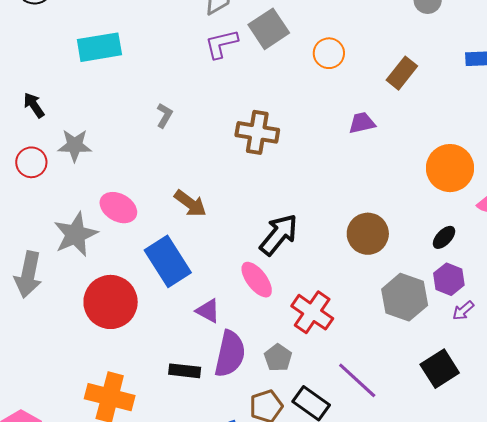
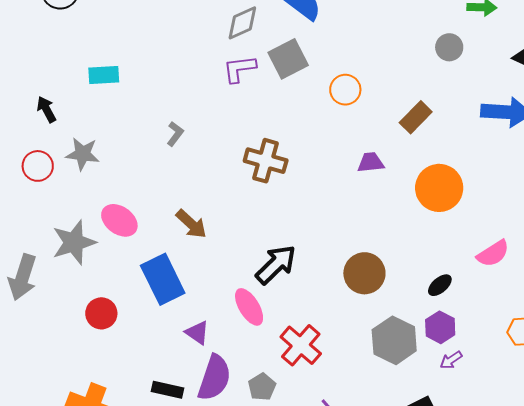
cyan rectangle: (99, 47) -> (104, 75), moved, size x0.7
orange circle: (450, 168) -> (439, 188), moved
red circle: (111, 302) -> (101, 313), size x0.6

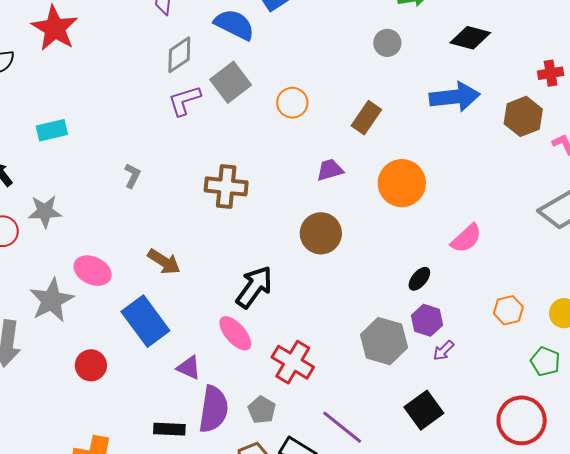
brown circle: (364, 273) -> (321, 233), moved

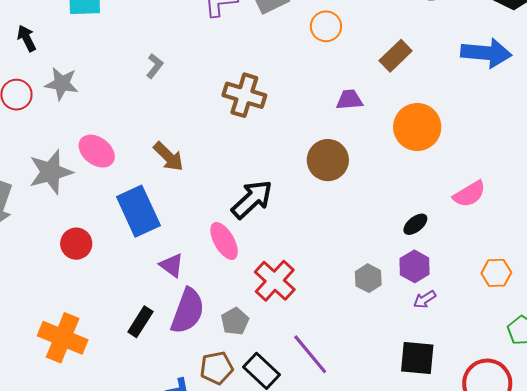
gray hexagon: (384, 341) -> (368, 278), size x0.6
black square: (424, 410) -> (417, 358), moved, turned 30
black rectangle: (169, 429) -> (140, 322), turned -72

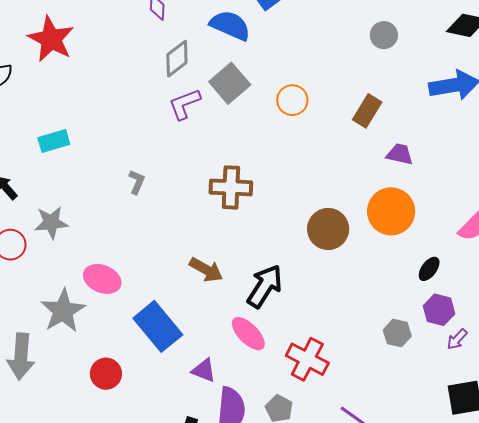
purple trapezoid: (349, 100) -> (400, 154), moved, turned 32
orange circle: (417, 127) -> (391, 211), moved
brown arrow: (168, 157) -> (206, 270), moved

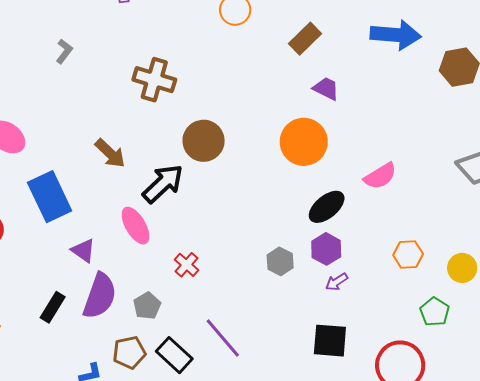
brown circle: (328, 229) -> (204, 141), moved
black ellipse: (429, 269) -> (327, 207), size x1.5
red cross: (307, 359) -> (187, 265), size x0.6

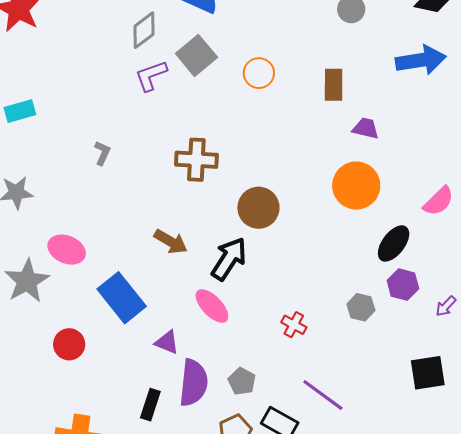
brown rectangle: (305, 39) -> (334, 85), turned -32
red cross: (187, 265) -> (294, 325), moved
purple arrow: (337, 282) -> (446, 306), moved

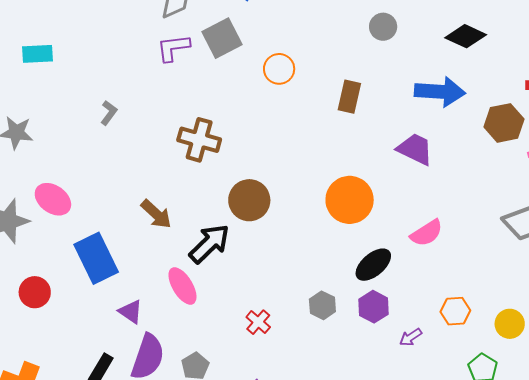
purple trapezoid: (366, 128) -> (415, 149), moved, size x1.4
gray hexagon: (361, 307) -> (322, 305), moved

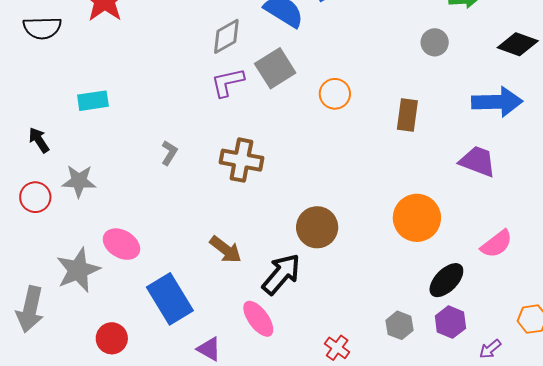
brown cross: (199, 140) -> (241, 160), moved

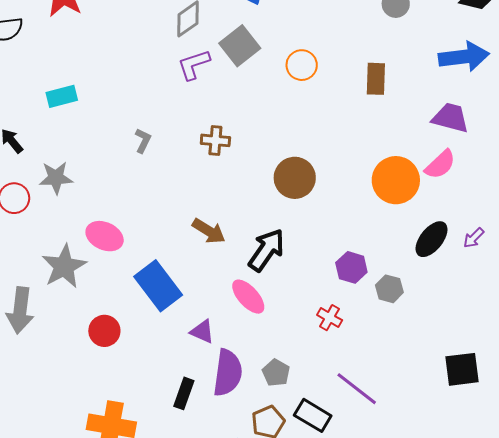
brown cross: (241, 160) -> (215, 140), size x0.7
brown circle: (317, 227) -> (295, 178), moved
pink semicircle: (497, 244) -> (440, 164), moved
purple hexagon: (450, 322) -> (351, 267), moved
purple arrow: (490, 349) -> (474, 238), moved

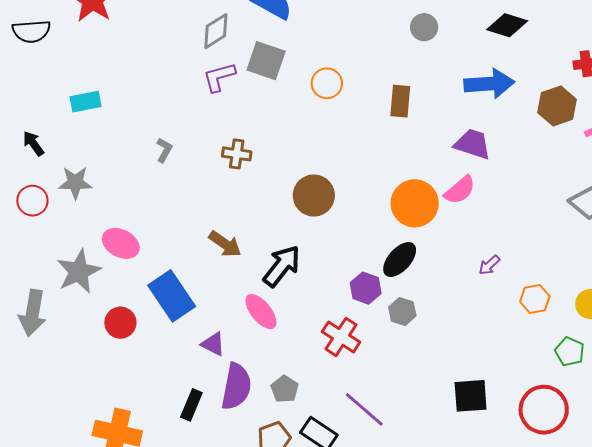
gray square: (240, 46) -> (266, 61), turned -36
black ellipse: (432, 239) -> (400, 260), moved
red cross: (330, 318) -> (341, 337), size x1.5
red circle: (104, 331) -> (120, 323), moved

